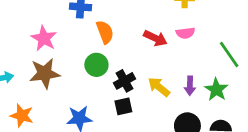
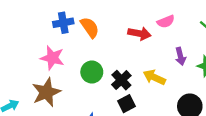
orange semicircle: (105, 32) -> (90, 27), moved
pink star: (44, 38) -> (52, 58), moved
purple arrow: (190, 86) -> (180, 56), moved

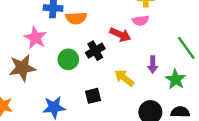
pink semicircle: (166, 22) -> (141, 21), moved
orange semicircle: (90, 27) -> (76, 18), turned 108
black cross: (121, 80) -> (95, 51), moved

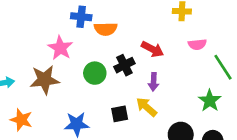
pink semicircle: (141, 21) -> (197, 44), moved
purple arrow: (153, 65) -> (154, 82), moved
yellow arrow: (124, 78) -> (146, 107), moved

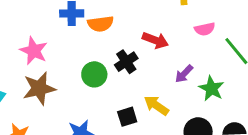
pink star: (60, 48) -> (34, 51), moved
purple arrow: (154, 82) -> (184, 74), moved, turned 48
green star: (210, 101) -> (211, 88), moved

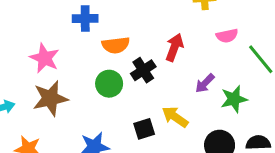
orange semicircle: (101, 24) -> (116, 45), moved
red arrow: (155, 40) -> (174, 47), turned -90
green star: (211, 88) -> (234, 99), turned 30

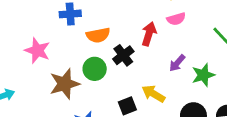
pink semicircle: (227, 36) -> (176, 19), moved
brown star: (50, 98) -> (65, 84), moved

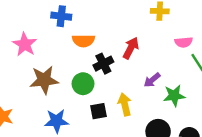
pink semicircle: (176, 19) -> (184, 42), moved
green circle: (95, 69) -> (83, 84), moved
yellow arrow: (153, 94) -> (125, 104), turned 35

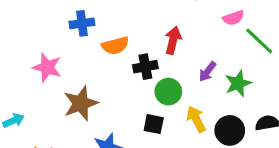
black cross: (103, 64) -> (145, 67), turned 30
green circle: (83, 84) -> (168, 92), moved
yellow arrow: (125, 104) -> (196, 119), moved
black square: (98, 111) -> (154, 124), turned 36

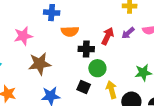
pink star: (47, 67) -> (23, 36), turned 30
purple arrow: (207, 72) -> (128, 33), moved

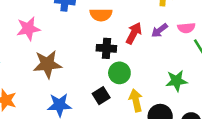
orange semicircle: (70, 31) -> (101, 15), moved
black square: (84, 87) -> (101, 96), turned 32

